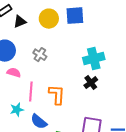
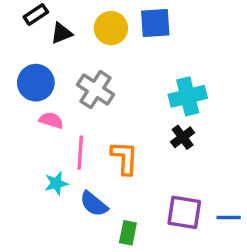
gray cross: (40, 55) -> (96, 90), size x1.5

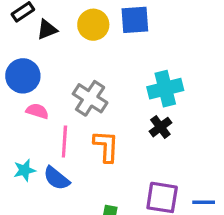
gray cross: (96, 90) -> (90, 98), moved
cyan star: (56, 183) -> (24, 170), moved
blue semicircle: (94, 204) -> (56, 178), moved

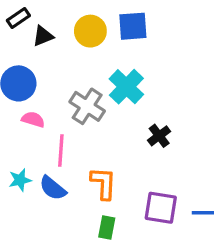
cyan cross: (165, 89) -> (126, 87), moved, turned -32
orange L-shape: (106, 146) -> (103, 183), moved

